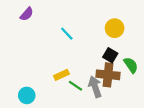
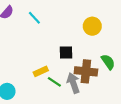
cyan line: (67, 34) -> (34, 18), moved
black square: (110, 55) -> (66, 52), moved, turned -32

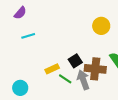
cyan line: (34, 18) -> (28, 36), moved, turned -64
black square: (66, 52) -> (75, 61), moved, turned -32

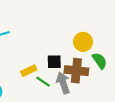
yellow circle: (101, 26) -> (83, 42), moved
black square: (75, 61) -> (54, 62), turned 32

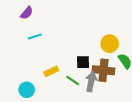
yellow rectangle: (29, 71) -> (51, 71), moved
gray arrow: (63, 83) -> (91, 82), turned 30

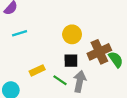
yellow circle: (110, 44) -> (72, 34), moved
brown cross: (103, 70) -> (99, 52), moved, turned -30

